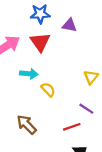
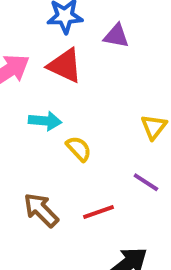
red triangle: (40, 42) -> (65, 66), turned -30
red line: (72, 127) -> (98, 212), moved

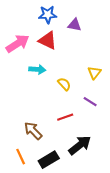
yellow semicircle: (79, 149) -> (64, 84), moved
brown arrow: (41, 210) -> (33, 131), moved

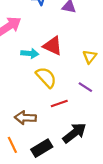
red triangle: (48, 40) -> (53, 46), moved
yellow semicircle: (64, 84) -> (46, 77), moved, size x1.5
brown arrow: (33, 131) -> (25, 118), turned -42

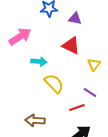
red triangle: (53, 46) -> (71, 46), moved
red line: (59, 103) -> (77, 108), moved

